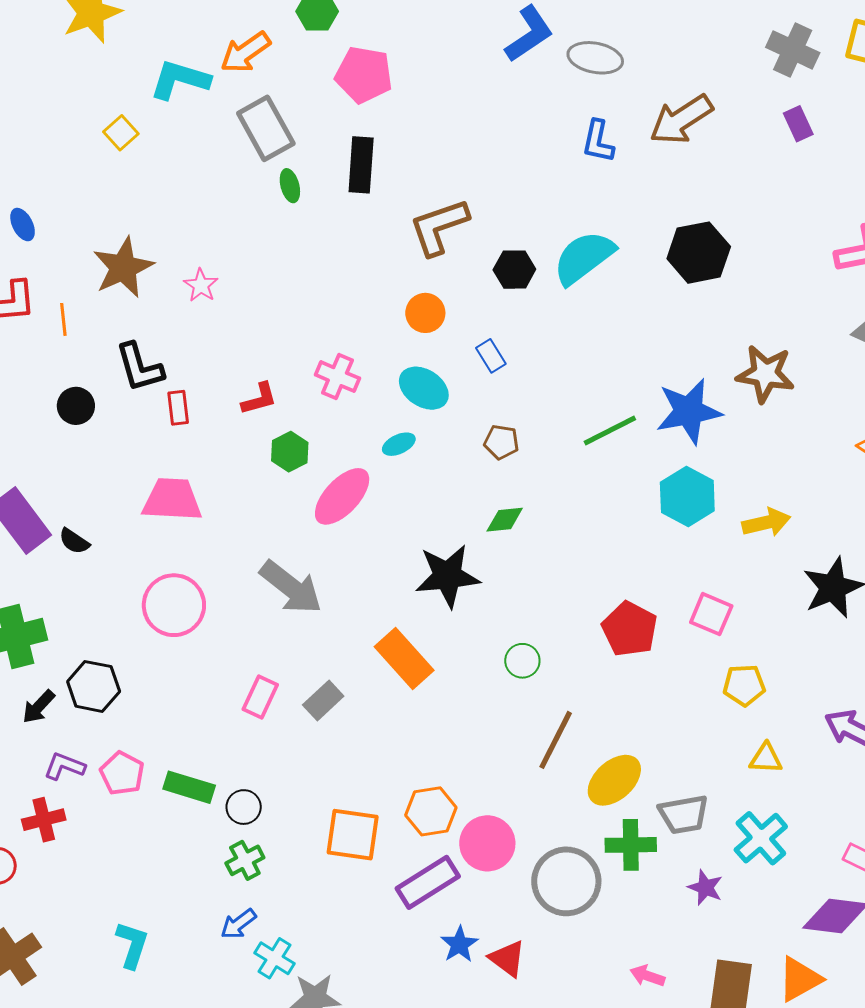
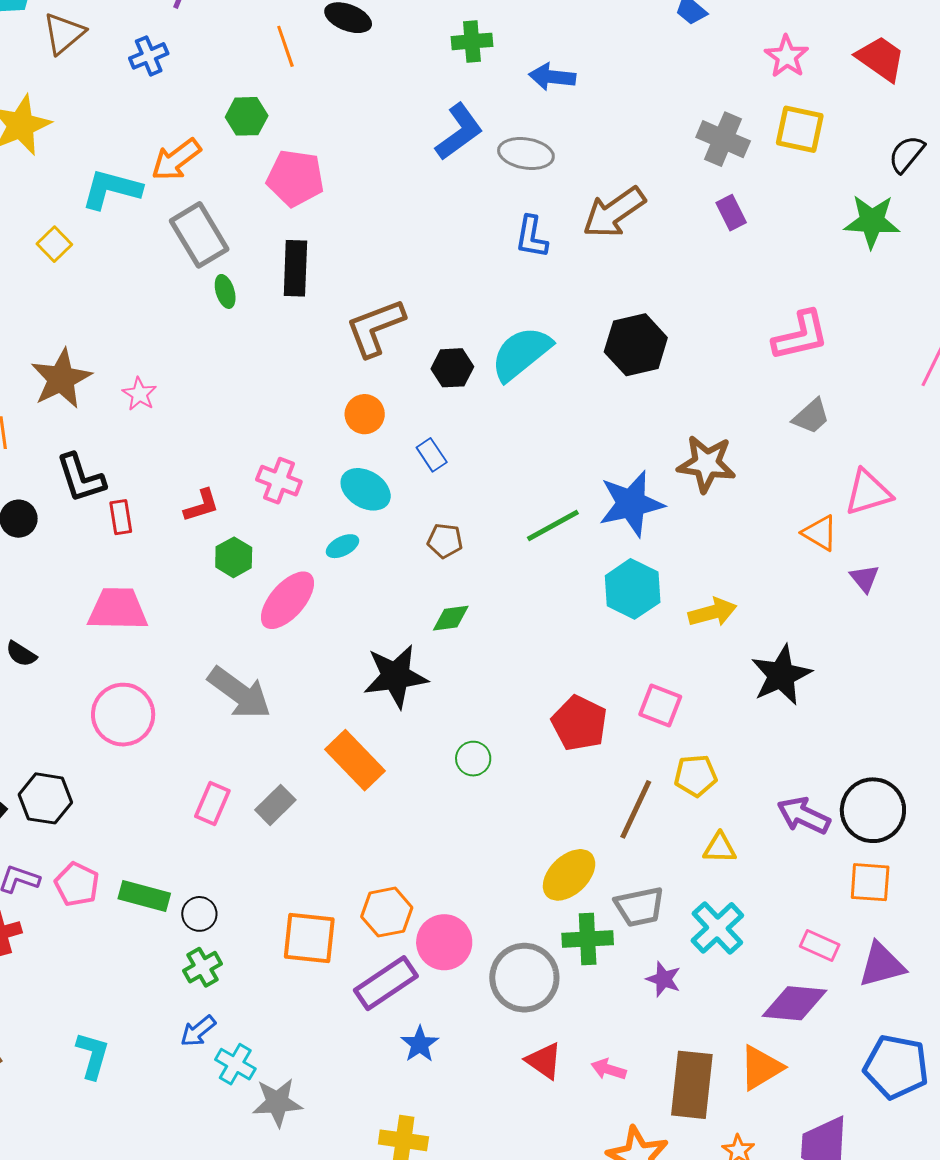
brown line: (556, 740) -> (636, 809), moved
red triangle: (507, 959) -> (544, 1061), moved

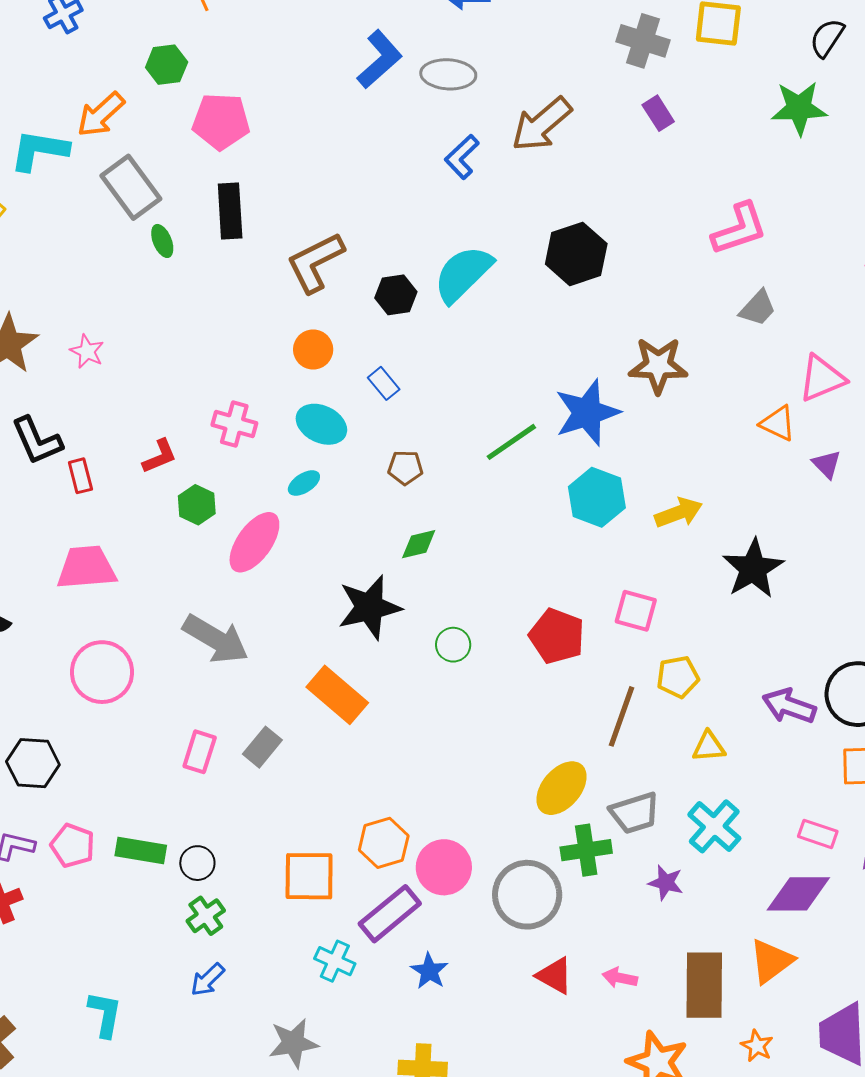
blue L-shape: (531, 237) -> (462, 157), turned 42
green circle: (473, 759) -> (453, 645), moved
cyan cross: (235, 1064) -> (335, 961), moved

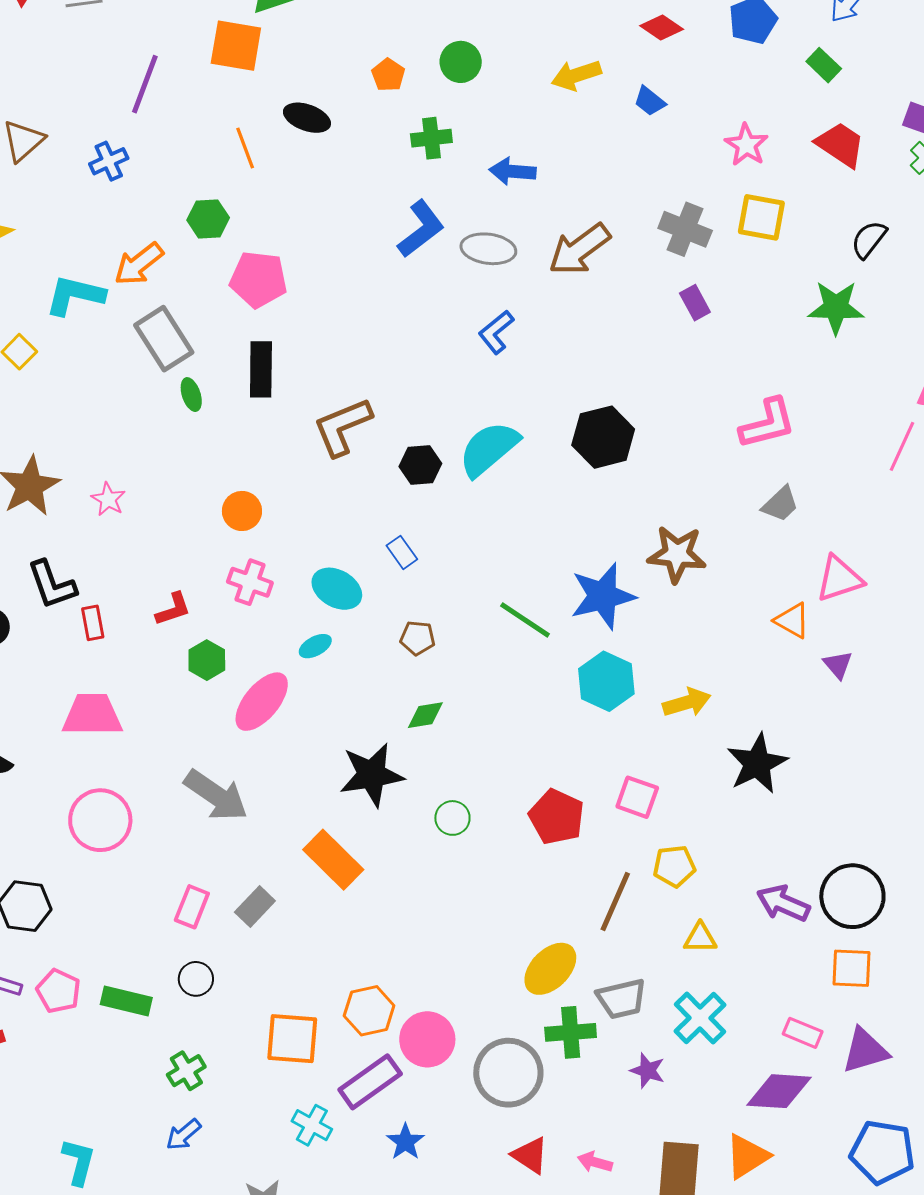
brown arrow: (542, 124) -> (579, 249), moved
orange circle: (313, 350) -> (242, 511), moved
green line: (511, 442) -> (525, 620), turned 64
black circle: (197, 863) -> (196, 979), moved

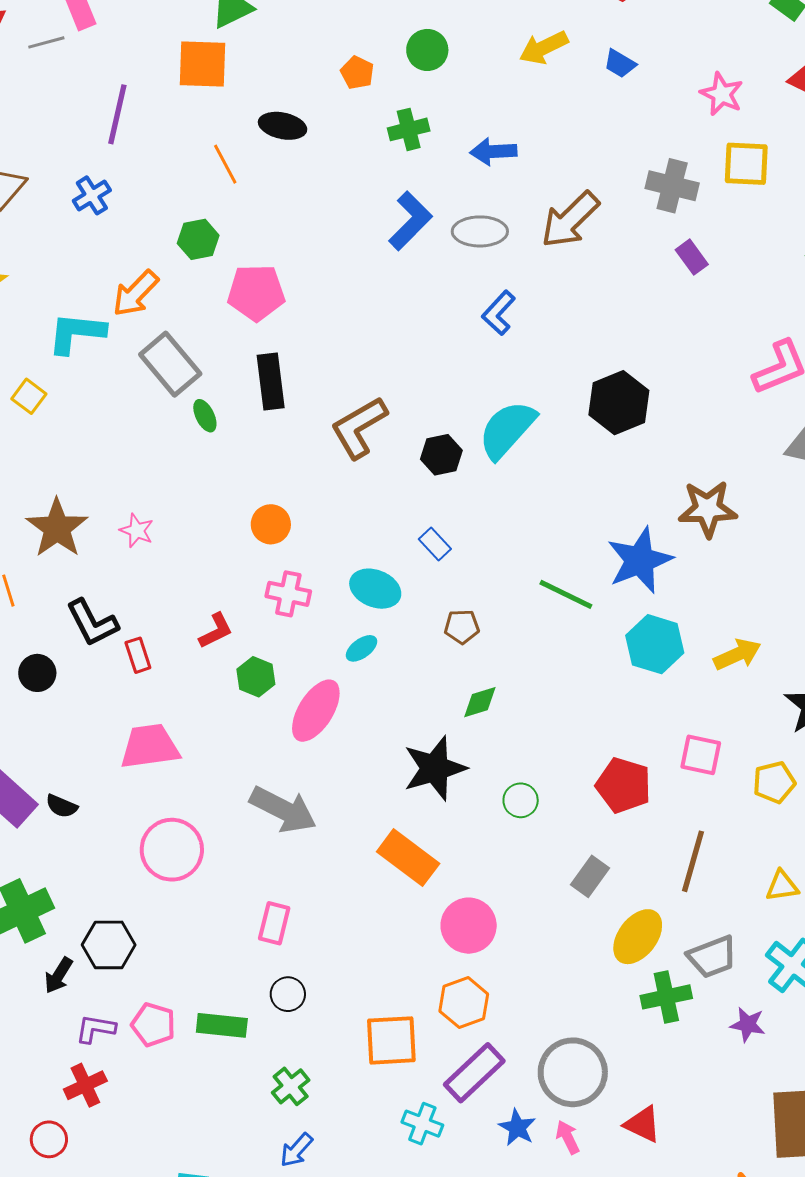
yellow pentagon: (674, 866) -> (774, 782), moved
gray rectangle: (255, 907) -> (590, 876), moved
pink circle: (427, 1039) -> (469, 926), moved
gray circle: (508, 1073) -> (573, 1072), moved
pink arrow: (595, 1162) -> (568, 1137), moved, turned 56

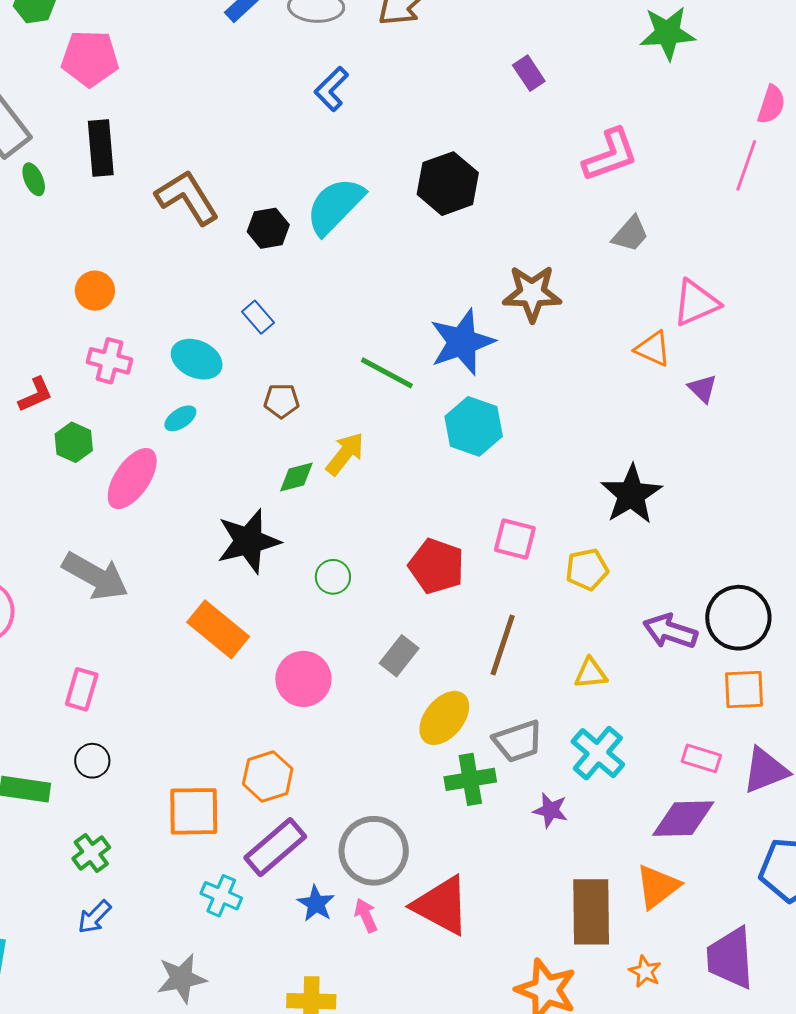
purple rectangle: (692, 257) -> (529, 73), moved
brown L-shape: (359, 427) -> (187, 197), turned 86
yellow arrow: (737, 654) -> (345, 454), moved, turned -30
pink circle: (469, 926) -> (303, 679), moved
red triangle: (643, 1124) -> (441, 906), size x1.6

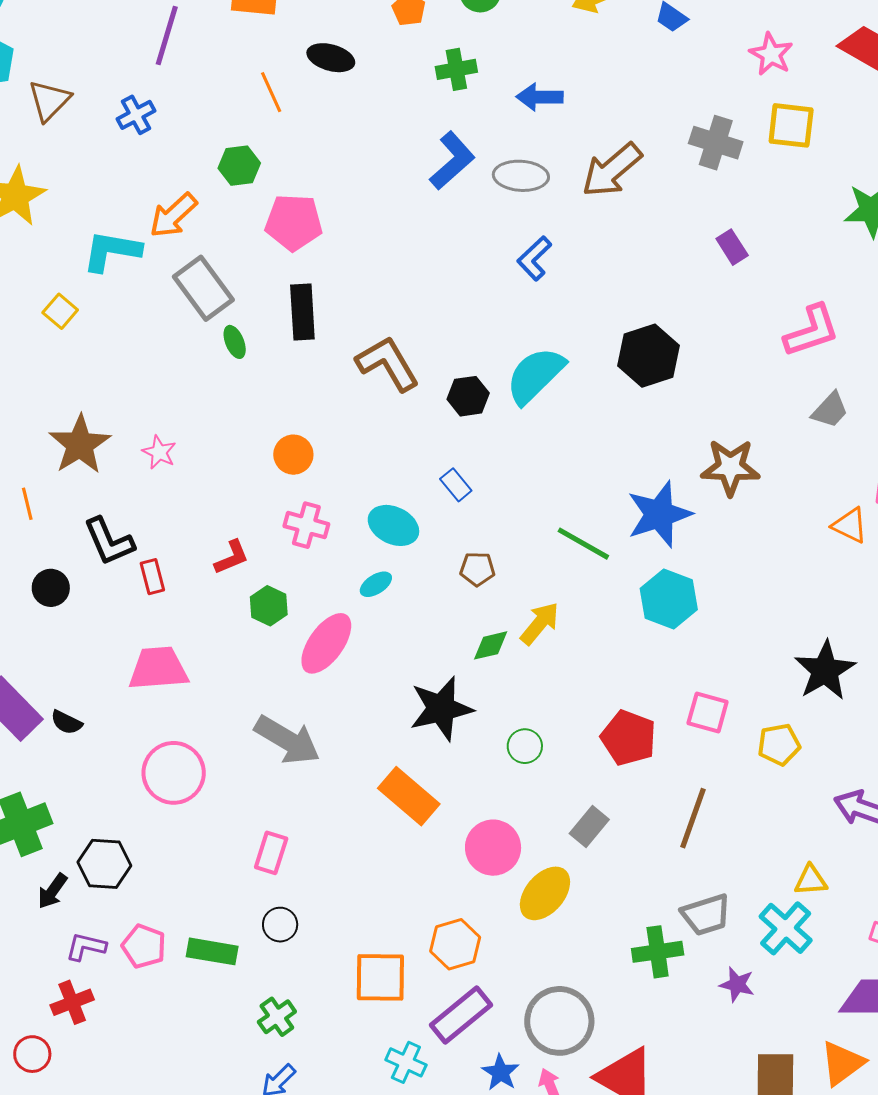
yellow triangle: (591, 673) -> (811, 880), moved
yellow ellipse: (444, 718) -> (545, 893), moved

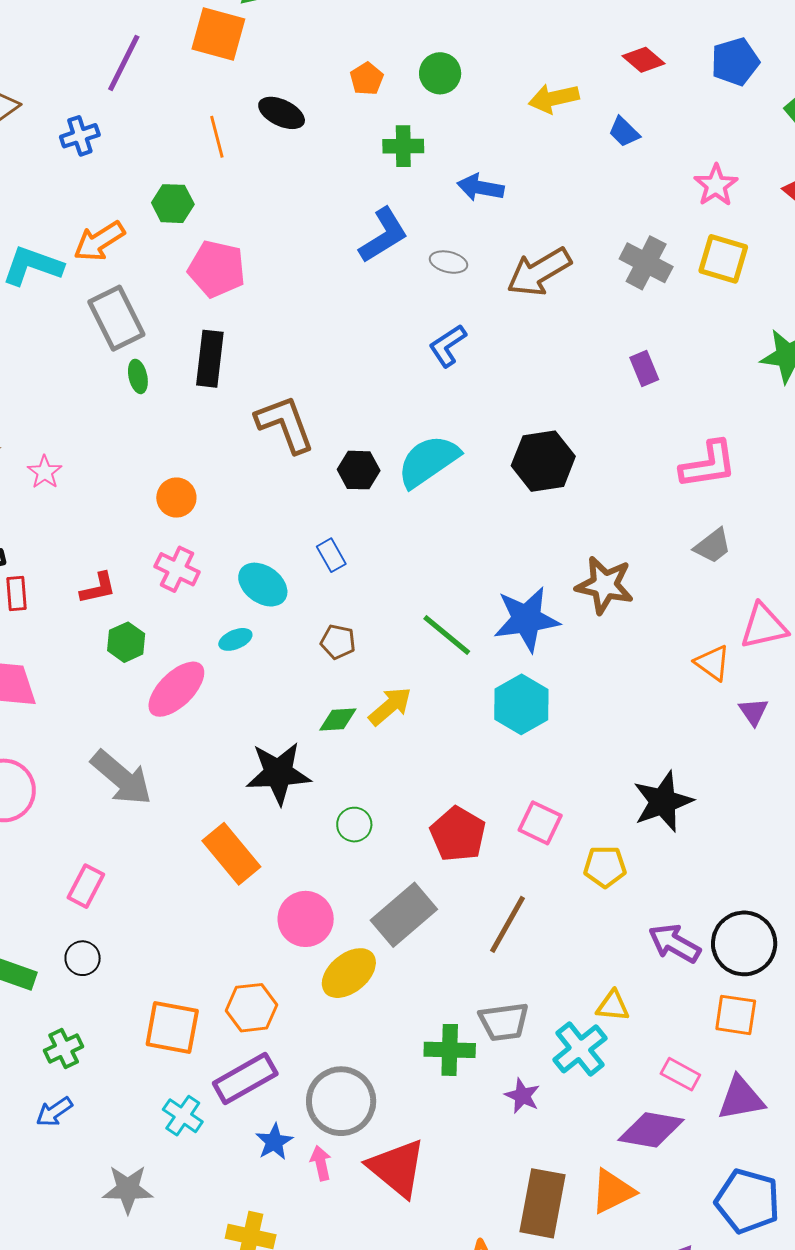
gray ellipse: (521, 176) -> (449, 262), size x0.7
gray rectangle: (589, 827) -> (404, 915), size x1.6

